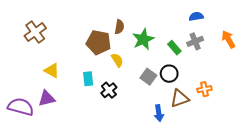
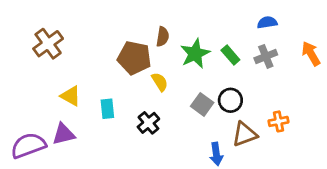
green rectangle: (174, 48) -> (230, 55), moved
cyan rectangle: (88, 79) -> (107, 109), moved
purple semicircle: (21, 107) -> (28, 145), turned -35

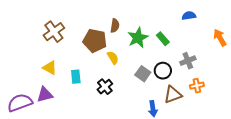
brown cross: (48, 44) -> (54, 32), moved
gray cross: (266, 56) -> (188, 61), moved

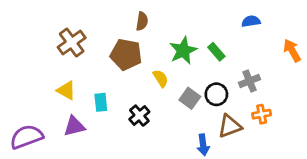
brown semicircle: (115, 26) -> (142, 21), moved
yellow semicircle: (113, 58) -> (161, 78), moved
purple triangle: (45, 95) -> (74, 126), moved

